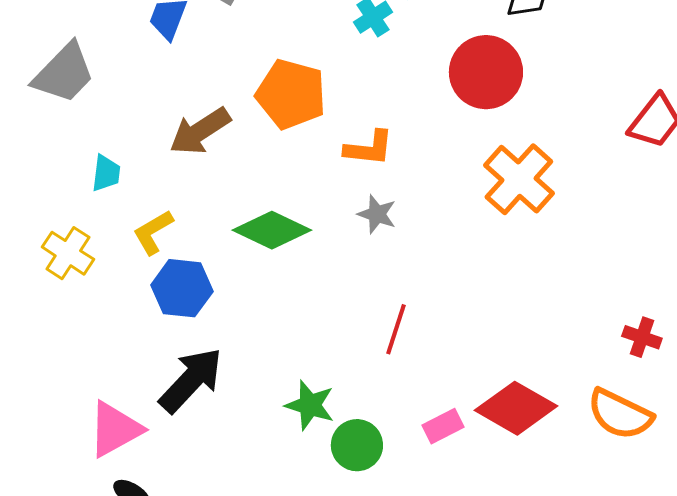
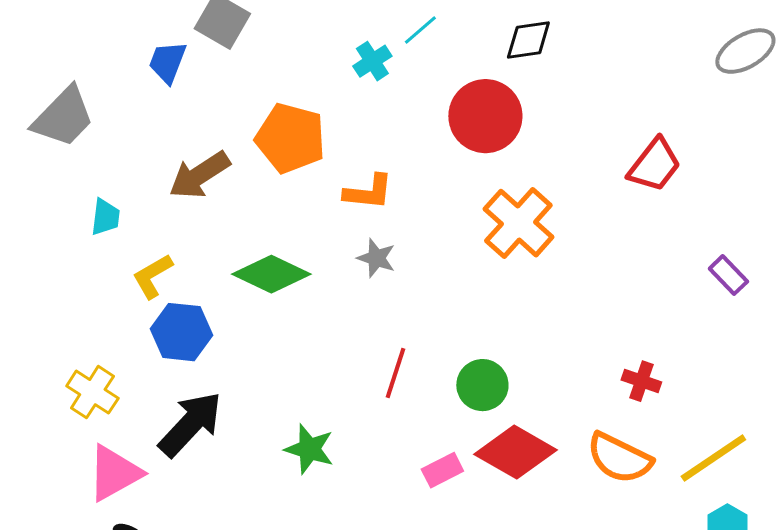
yellow cross: (68, 253) -> (92, 392), moved
green circle: (357, 445) -> (482, 385), moved

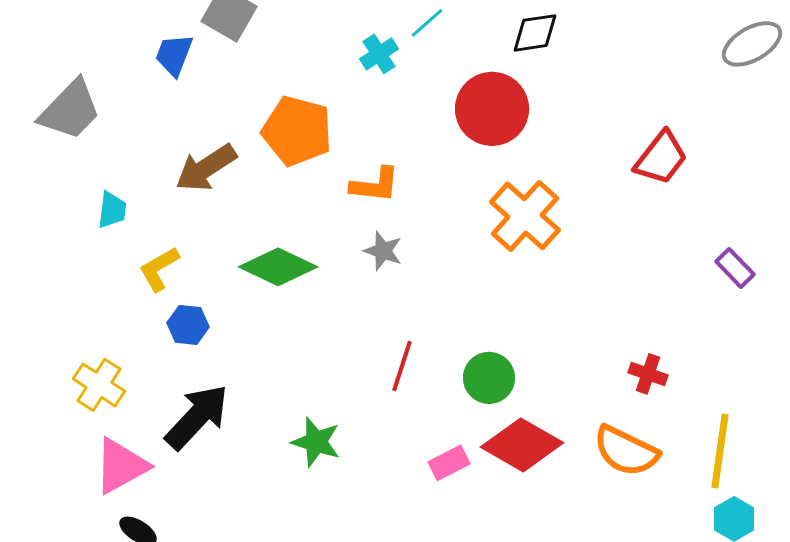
blue hexagon: (181, 332) -> (188, 325), size x0.7
yellow line: (713, 458) -> (720, 451), turned -48

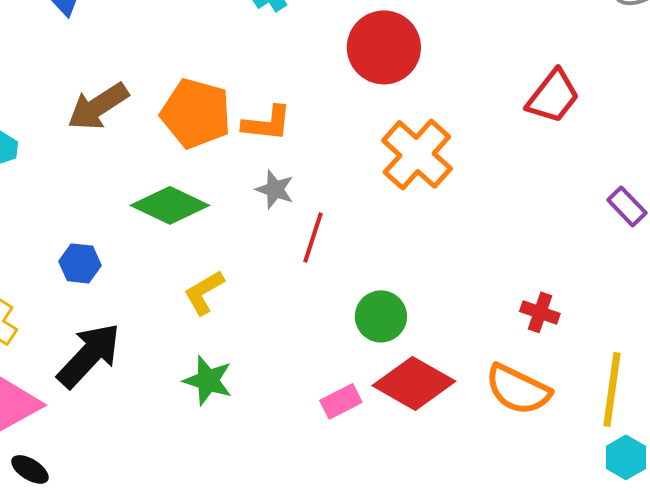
orange pentagon: (297, 131) -> (196, 113), moved
yellow L-shape: (159, 269) -> (204, 292), moved
red line: (402, 366) -> (313, 237), moved

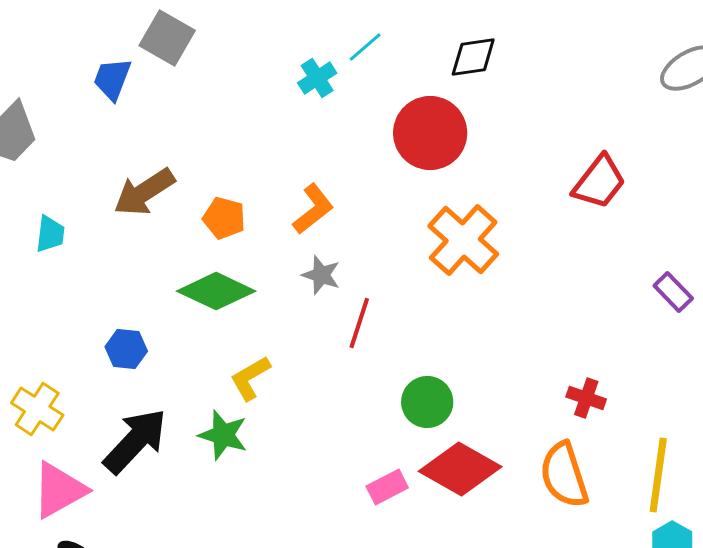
orange pentagon: (196, 113) -> (224, 218), moved, size x0.6
orange L-shape: (267, 123) -> (313, 209), turned -44
green star: (208, 380) -> (223, 435), moved
orange semicircle: (518, 389) -> (564, 475), turned 46

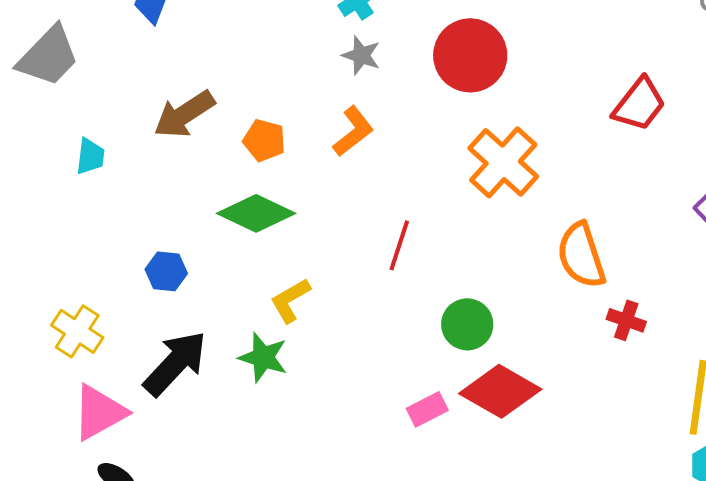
gray star: (321, 275) -> (361, 55), moved
orange semicircle: (564, 475) -> (581, 255), moved

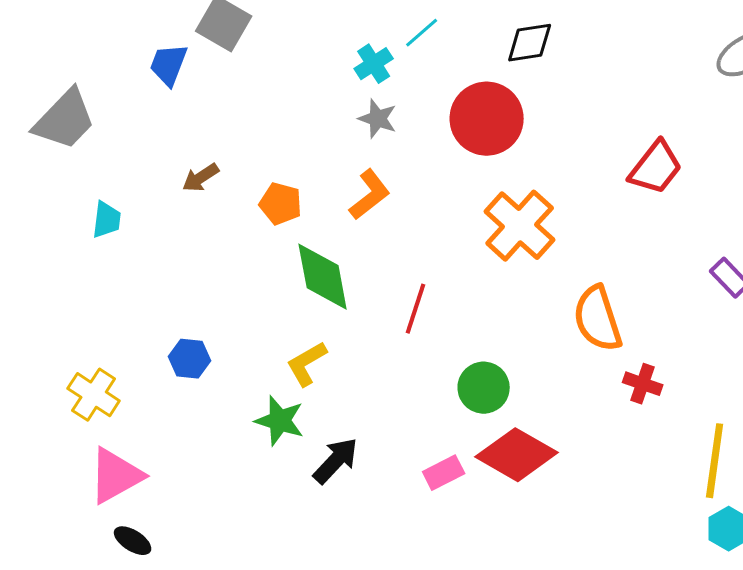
brown arrow: (184, 114) -> (201, 178), size x0.6
green diamond: (256, 213) -> (323, 277), moved, turned 54
blue hexagon: (166, 271) -> (190, 359), moved
black arrow: (175, 363) -> (336, 461), moved, size x0.7

